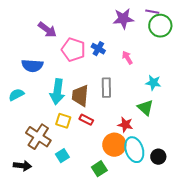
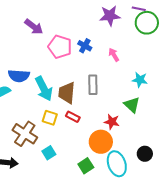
blue semicircle: (32, 66) -> (19, 76), moved
cyan arrow: (57, 92) -> (44, 89), turned -35
cyan ellipse: (134, 150) -> (117, 164), moved

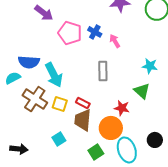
pink arrow: (114, 55) -> (115, 41), moved
brown trapezoid: (67, 93) -> (83, 120), moved
brown cross: (25, 134) -> (35, 99), moved

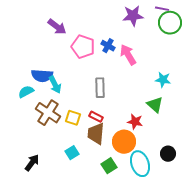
pink arrow: (115, 41) -> (128, 55), size x1.5
gray rectangle: (103, 71) -> (100, 88), moved
cyan arrow: (54, 75) -> (55, 85), moved, size x0.7
black arrow: (19, 149) -> (32, 163), turned -60

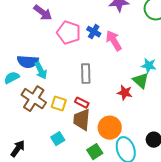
green triangle: (155, 105) -> (141, 81), moved
red star: (135, 122) -> (125, 93), moved

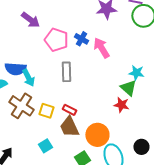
gray rectangle: (86, 74) -> (66, 72), moved
red star: (125, 93) -> (121, 105), moved
brown trapezoid: (82, 120) -> (69, 127), turned -30

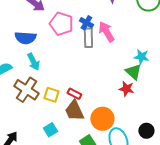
blue semicircle: (15, 69) -> (25, 38), moved
gray rectangle: (66, 72) -> (88, 38), moved

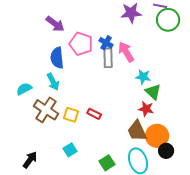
blue semicircle: (25, 38) -> (57, 58), moved, turned 80
cyan star: (141, 57) -> (143, 77), moved
brown trapezoid: (74, 111) -> (137, 131), moved
orange circle: (102, 119) -> (157, 136), moved

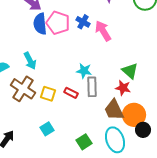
blue semicircle: (57, 58) -> (40, 24), moved
gray rectangle: (108, 58) -> (92, 87), moved
cyan star: (143, 77) -> (84, 71), moved

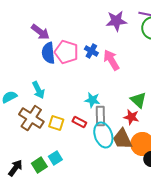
cyan ellipse: (115, 140) -> (103, 135), moved
green square: (84, 142) -> (39, 165), moved

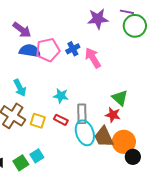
blue cross: (91, 51) -> (73, 49), turned 32
pink pentagon: (66, 52) -> (48, 50), turned -30
blue semicircle: (48, 53) -> (30, 51), turned 105
cyan star: (92, 100) -> (61, 96), moved

